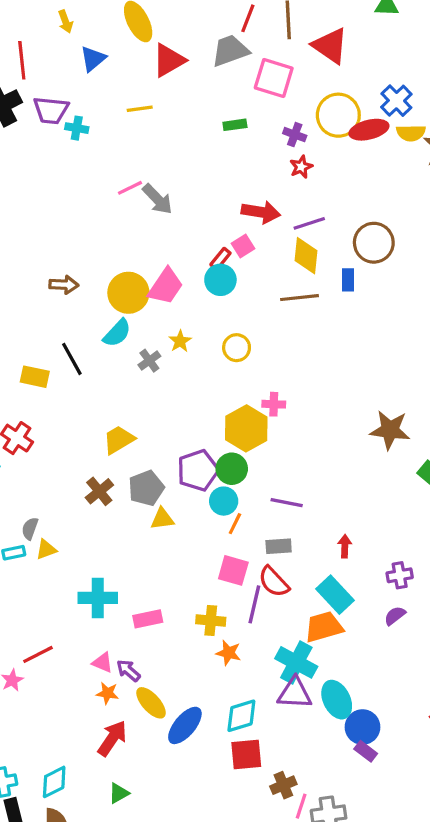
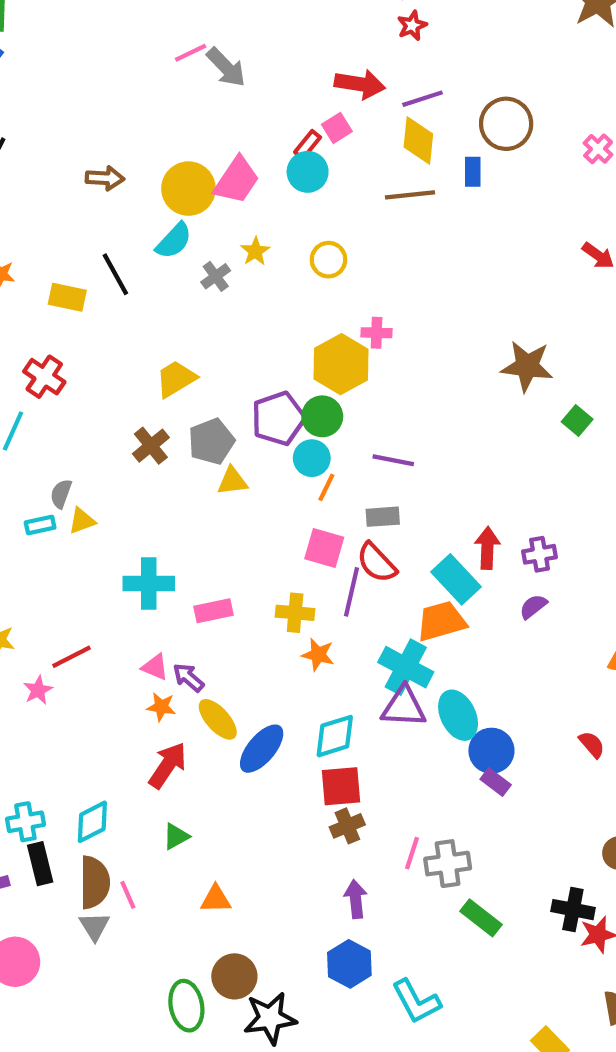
red arrow: (345, 546) -> (487, 548), moved, size x1.4
brown cross: (283, 785) -> (347, 826), moved

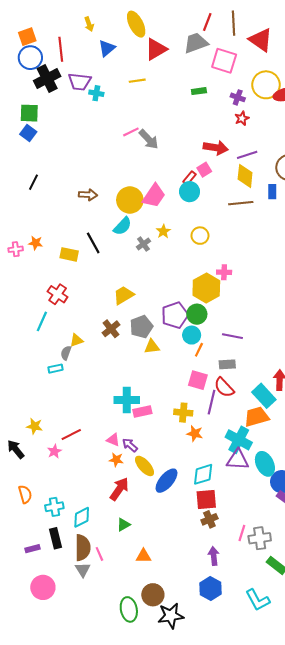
yellow triangle: (82, 521) -> (76, 340), moved
cyan cross: (149, 584) -> (127, 400), moved
cyan cross: (25, 822) -> (54, 507), moved
cyan L-shape: (416, 1001) -> (258, 600), moved

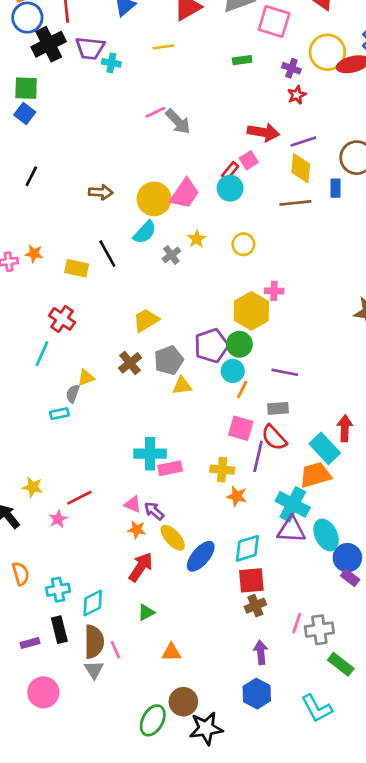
green ellipse: (129, 609) -> (153, 720), turned 40

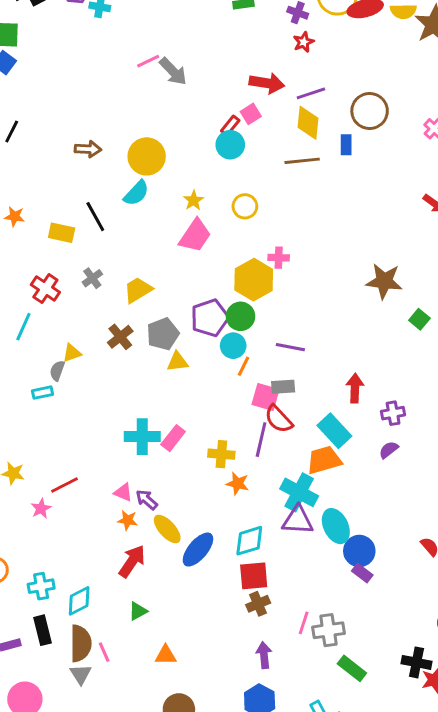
pink trapezoid: (185, 194) -> (195, 236), moved
gray cross: (171, 255) -> (92, 278), moved
pink square: (241, 428) -> (265, 397), moved
red arrow: (345, 428) -> (355, 388), moved
pink rectangle: (170, 468) -> (173, 438), moved, turned -40

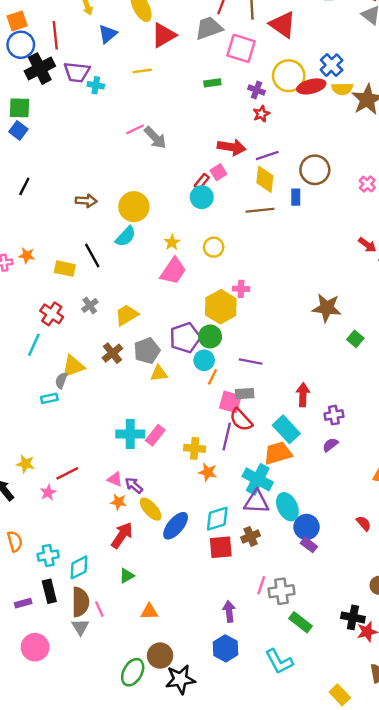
yellow triangle: (72, 353) -> (73, 366), size x1.5
brown cross: (258, 604) -> (251, 536), moved

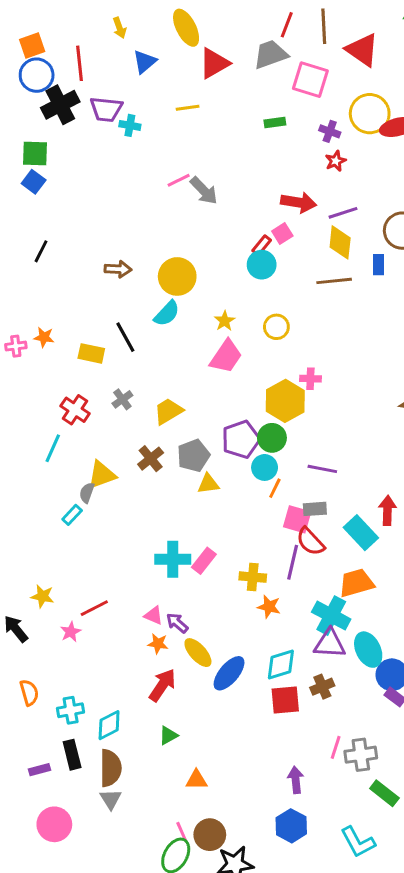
cyan rectangle: (49, 398) -> (72, 515), turned -35
cyan rectangle: (286, 429) -> (361, 533), moved
pink line: (99, 609) -> (182, 832), moved

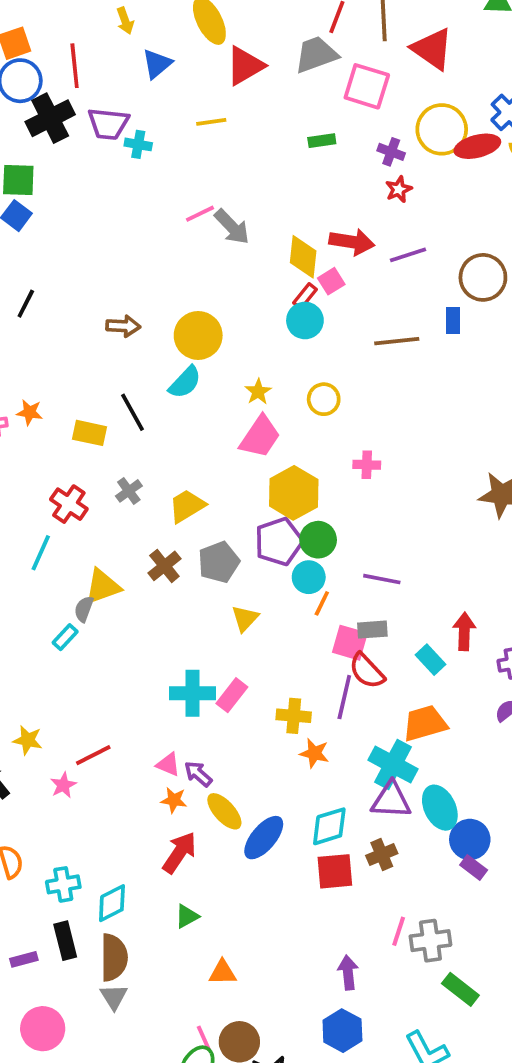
yellow diamond: (340, 242) -> (303, 257), moved
yellow hexagon: (285, 401) -> (294, 493), moved
yellow triangle: (208, 484) -> (245, 618), moved, turned -40
cyan rectangle: (361, 533) -> (430, 660), size x0.7

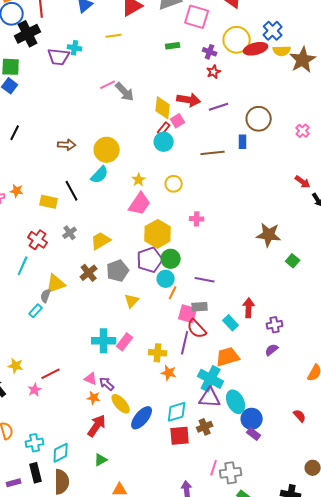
purple trapezoid: (108, 124) -> (59, 57), moved

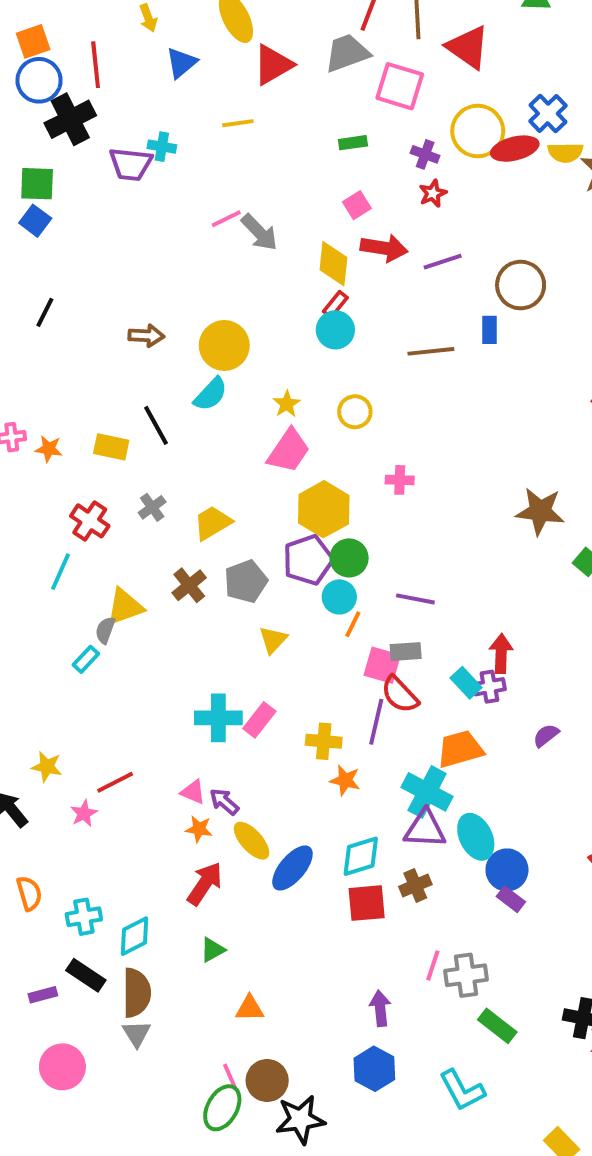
pink square: (178, 121) -> (357, 205), moved
orange star: (17, 191) -> (49, 449), moved
purple cross: (275, 325) -> (489, 687), moved
black rectangle: (36, 473) -> (86, 975), turned -42

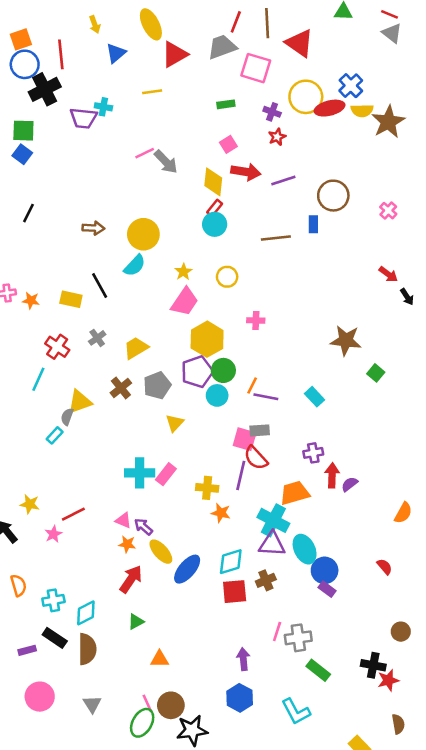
orange line: (353, 624) -> (252, 385), moved
red arrow: (501, 654) -> (332, 475), moved
cyan rectangle: (466, 683) -> (315, 397), moved
gray triangle: (137, 1034) -> (92, 704), moved

